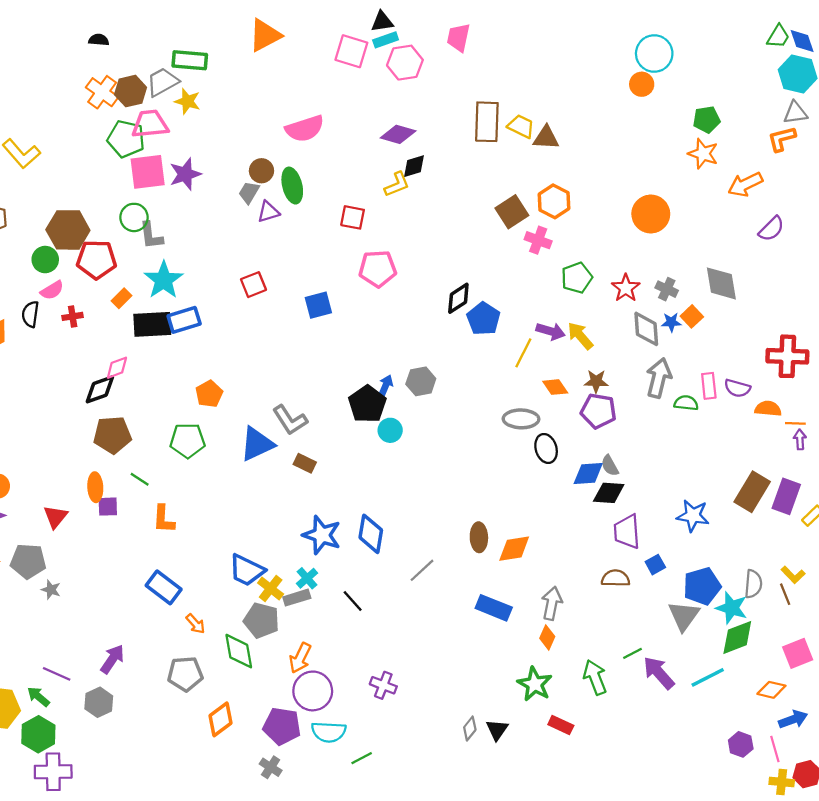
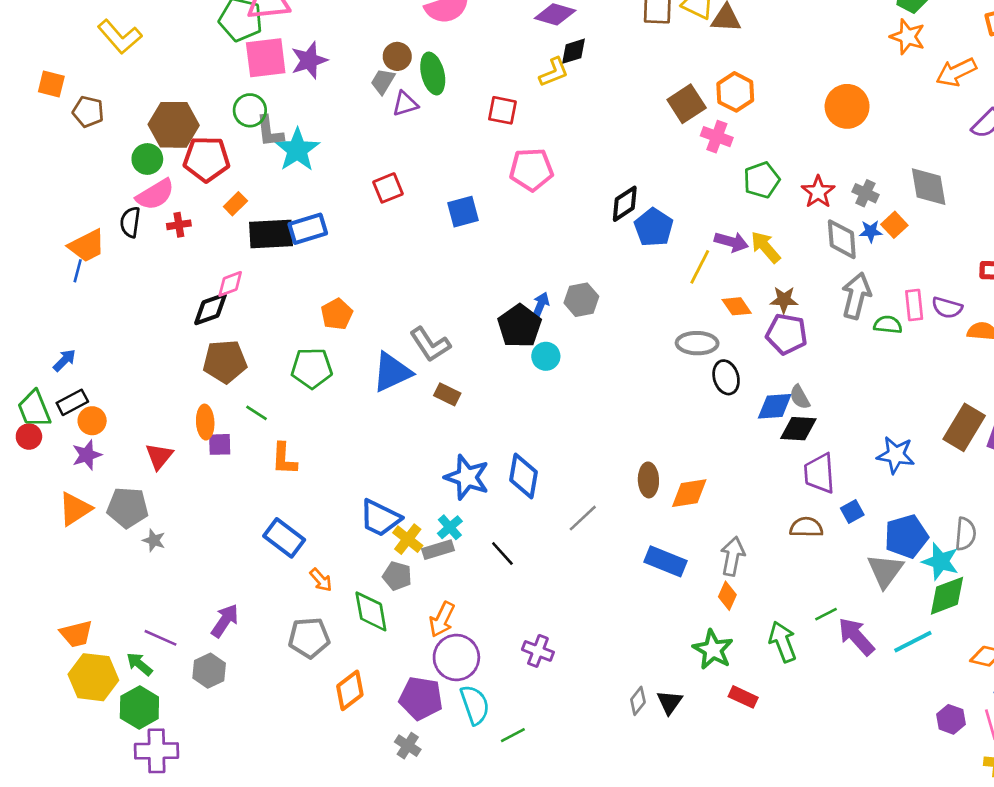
cyan star: (164, 280) -> (297, 150), moved
pink semicircle: (52, 290) -> (155, 195), size x1.4
gray pentagon: (261, 620) -> (397, 576), size x0.7
cyan semicircle: (329, 732) -> (475, 705), turned -112

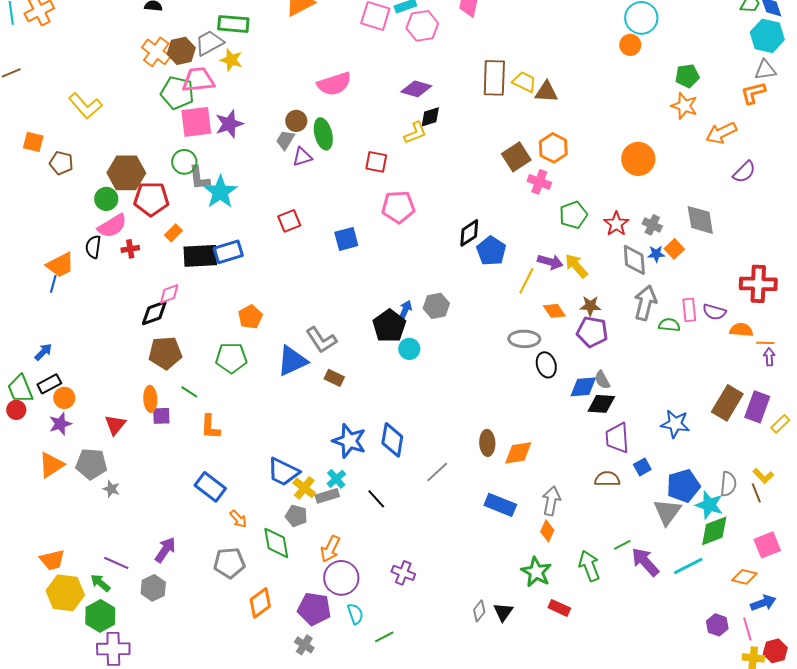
cyan semicircle: (475, 705) -> (355, 614), size x0.7

